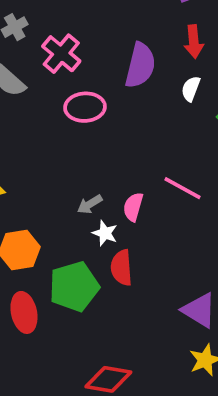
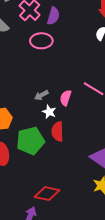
purple semicircle: (140, 65) -> (53, 16), moved, size x0.7

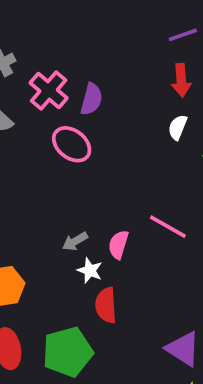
pink ellipse: (41, 41) -> (72, 144), turned 40
green pentagon: (30, 141) -> (68, 352), moved

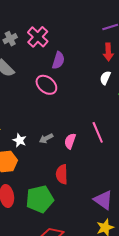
pink cross: (49, 91) -> (38, 37), moved
pink line: (168, 227) -> (98, 132), turned 35
white star: (90, 270) -> (20, 140), moved

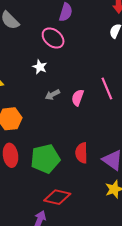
white star: (20, 140) -> (40, 67), moved
red semicircle: (62, 174) -> (82, 153), moved

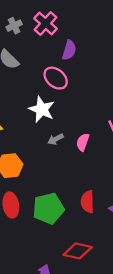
white star: (40, 67) -> (42, 109), size x1.6
red diamond: (57, 197) -> (78, 251), moved

